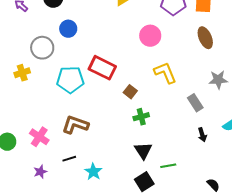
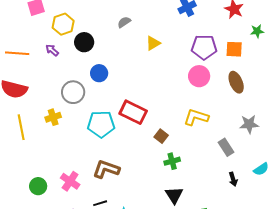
pink circle: (150, 36) -> (199, 76), moved
yellow L-shape: (165, 73) -> (196, 117), turned -50

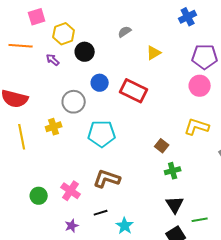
orange line: (17, 53) -> (21, 46), moved
red rectangle: (133, 112) -> (134, 91), moved

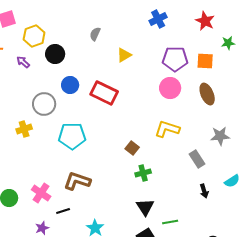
gray semicircle: (125, 32) -> (95, 34), turned -32
black line: (101, 213) -> (63, 211), moved

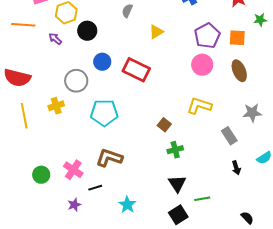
purple pentagon: (175, 59) -> (207, 36), turned -30

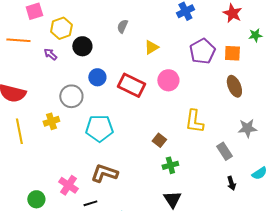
pink circle: (202, 65) -> (168, 80), moved
yellow L-shape: (199, 106) -> (194, 121), turned -100
green circle: (41, 175) -> (36, 199), moved

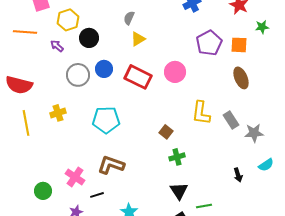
yellow triangle: (151, 47) -> (138, 39), moved
gray circle: (71, 96) -> (78, 75), moved
gray star: (247, 128) -> (254, 133), moved
gray rectangle: (224, 151) -> (231, 120), moved

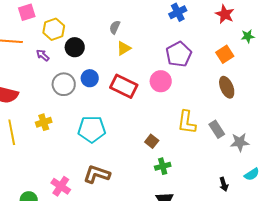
purple pentagon: (209, 43) -> (179, 54), moved
orange square: (239, 45) -> (225, 54), turned -36

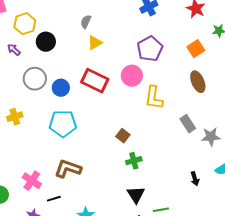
blue circle: (90, 78) -> (61, 88), moved
yellow L-shape: (187, 122) -> (154, 98), moved

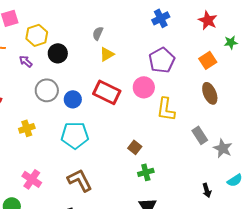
gray star: (211, 137) -> (223, 148), turned 30
brown L-shape: (68, 169) -> (80, 180), turned 44
pink cross: (32, 181) -> (32, 179), moved

